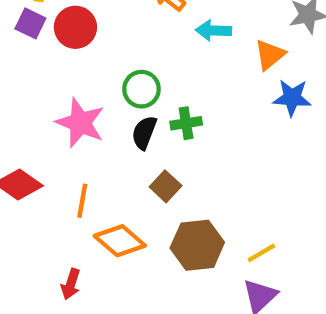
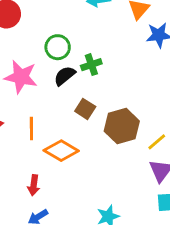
black semicircle: (144, 133) -> (65, 76), turned 40
brown hexagon: (197, 245) -> (122, 126), moved

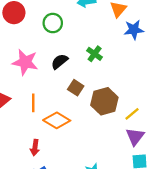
green circle: (58, 47) -> (53, 23), moved
green cross: (91, 65) -> (95, 54), moved, turned -35

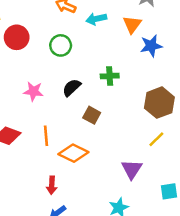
green cross: (95, 54) -> (110, 76), turned -35
pink star: (25, 62) -> (33, 91), size x0.7
brown hexagon: (104, 101) -> (159, 103), moved
purple triangle: (135, 137) -> (132, 169), moved

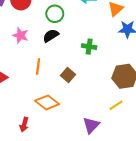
black semicircle: (72, 88) -> (51, 36), moved
pink star: (33, 91) -> (20, 35), moved
orange line: (46, 136) -> (38, 66), moved

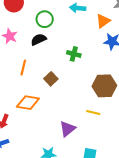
orange diamond: (47, 102) -> (28, 103), turned -35
yellow line: (116, 105) -> (93, 113), turned 40

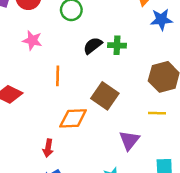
black semicircle: (39, 40) -> (93, 46), moved
brown square: (51, 79) -> (105, 96), moved, size x1.5

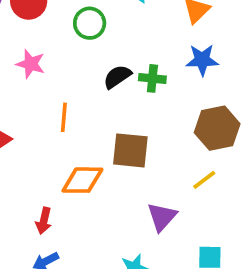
blue star: (161, 20) -> (202, 60), moved
brown square: (105, 96) -> (130, 150), turned -32
yellow line: (157, 113) -> (204, 180), turned -42

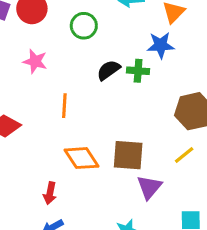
blue star: (202, 60) -> (161, 45), moved
brown square: (130, 150) -> (128, 155), moved
orange diamond: (82, 180) -> (82, 158), turned 57

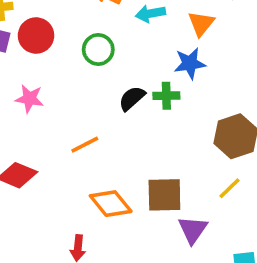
pink star: (35, 61) -> (29, 99), moved
orange line: (64, 106) -> (85, 145), turned 65

